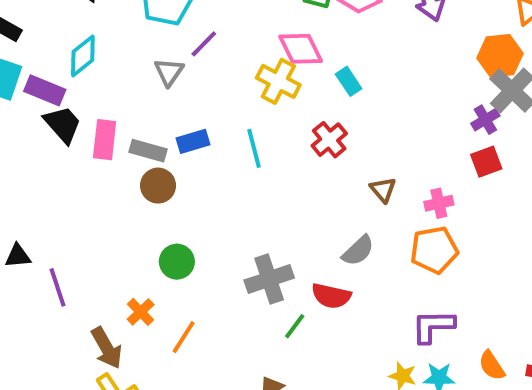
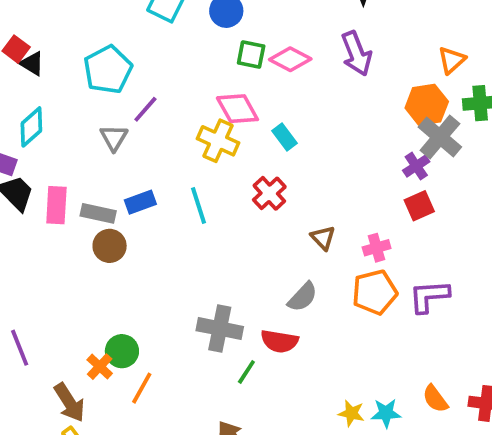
green circle: (177, 262) -> (122, 351), moved
gray cross: (269, 279) -> (220, 329), turned 33
purple L-shape: (433, 326) -> (429, 296), moved

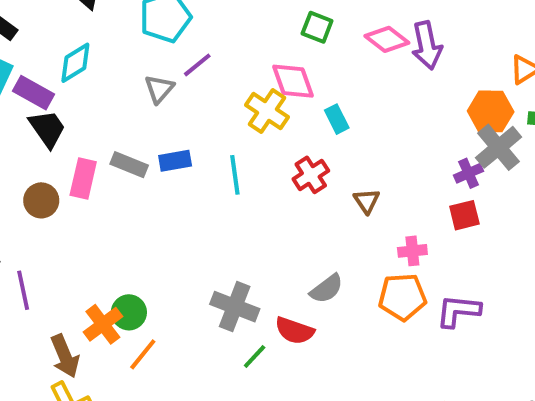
pink diamond: (290, 59) -> (387, 39), moved
pink rectangle: (56, 205) -> (83, 179), moved
brown triangle: (323, 238) -> (367, 201), moved
brown circle: (110, 246) -> (41, 200), moved
orange cross: (100, 367) -> (103, 324), size x1.4

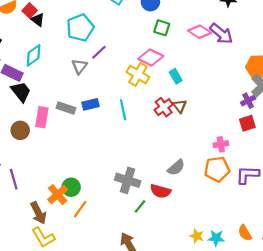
purple arrow: (427, 45) -> (221, 34), turned -35
pink diamond: (293, 81) -> (151, 57), turned -40
brown triangle: (367, 201) -> (180, 106), moved

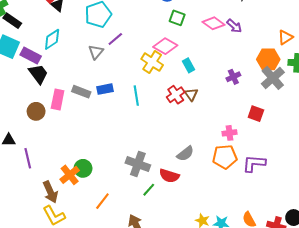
purple arrow: (221, 34) -> (234, 26), size x0.7
purple cross: (248, 101) -> (233, 77), moved
red square: (247, 123) -> (256, 114), turned 35
orange line: (80, 209) -> (102, 201), moved

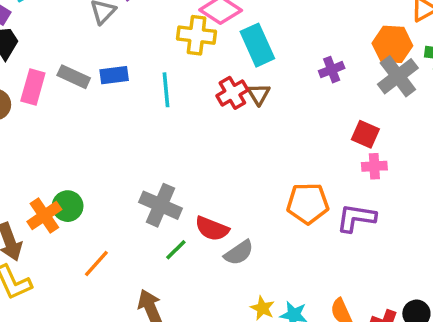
yellow cross: (152, 62) -> (197, 35), turned -30
cyan rectangle: (189, 65) -> (257, 45), size x1.6
pink cross: (229, 133) -> (374, 166), moved
gray semicircle: (185, 154) -> (239, 253), moved

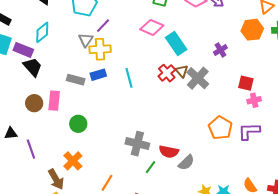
yellow cross: (197, 35) -> (100, 49), moved
gray cross: (398, 76) -> (198, 78), moved
pink rectangle: (33, 87) -> (54, 101), moved
orange pentagon: (308, 203) -> (220, 128), turned -30
green circle: (68, 206) -> (78, 124), moved

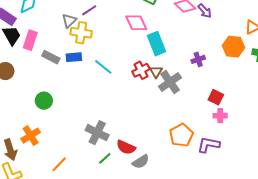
pink diamond: (152, 27) -> (136, 23), turned 30
cyan line: (129, 78) -> (103, 67), turned -48
pink rectangle: (54, 101) -> (30, 40), moved

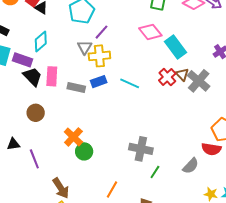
green circle: (44, 101) -> (84, 151), moved
orange cross: (31, 136) -> (73, 137), moved
red semicircle: (126, 147) -> (211, 149), moved

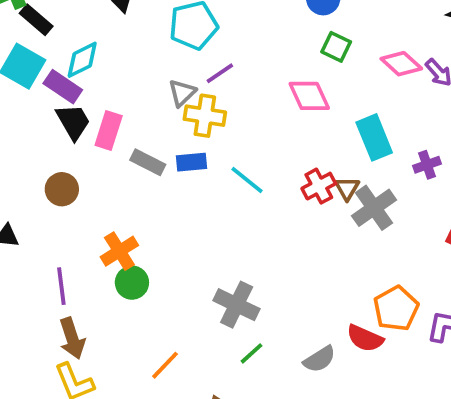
cyan diamond: (41, 41) -> (82, 60), moved
cyan rectangle: (175, 47) -> (374, 137), moved
purple line: (34, 159) -> (61, 286), moved

